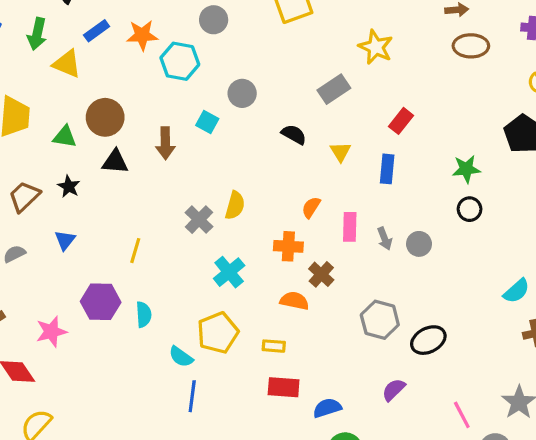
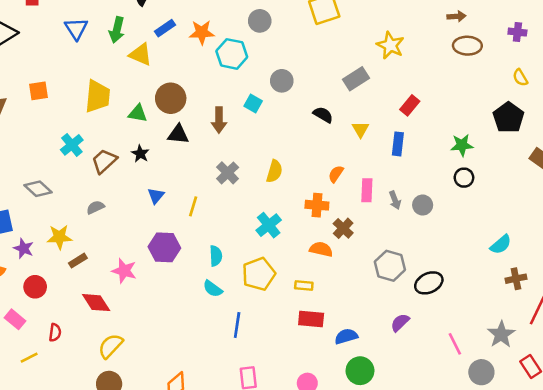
gray cross: (199, 220) -> (228, 173), moved
blue triangle: (65, 240) -> (156, 196), moved
cyan semicircle: (144, 315) -> (216, 256), moved
pink star: (51, 332) -> (124, 271), turned 30
cyan semicircle: (181, 357) -> (213, 289), moved

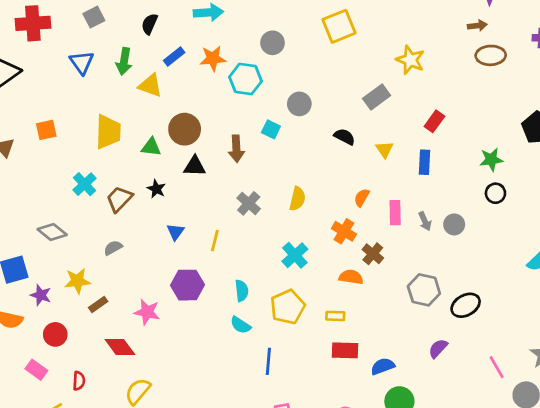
orange cross: (317, 205) -> (344, 231), turned 30

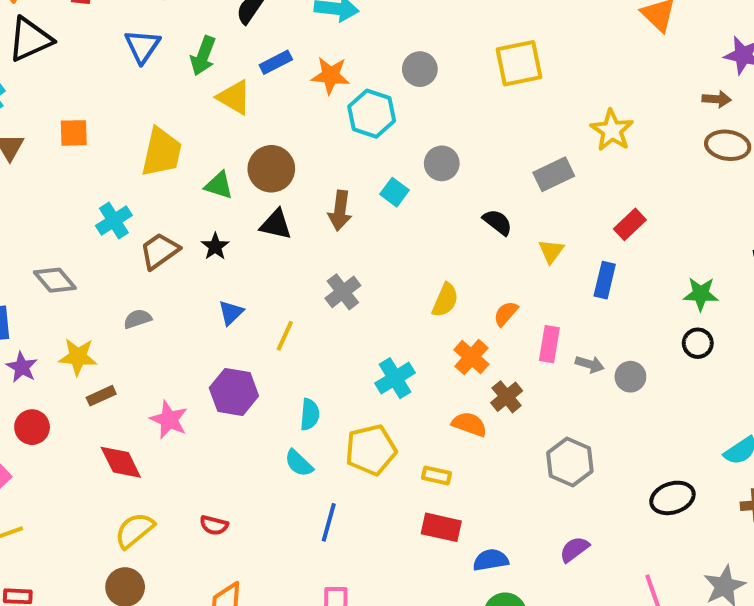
yellow semicircle: (297, 199) -> (445, 300), moved
gray arrow: (425, 221) -> (590, 364), turned -60
black ellipse: (466, 305) -> (672, 498), moved
red semicircle: (79, 381) -> (214, 525), moved, turned 90

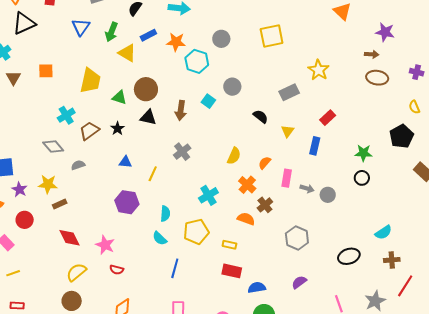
gray diamond: (55, 280) -> (53, 146), moved
blue triangle: (231, 313) -> (125, 162), turned 48
pink star: (169, 420) -> (105, 245), moved

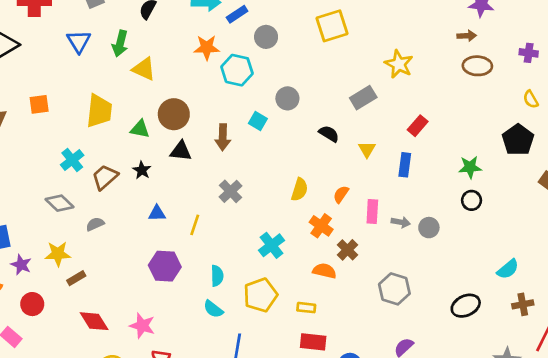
blue rectangle: (148, 35) -> (237, 14), moved

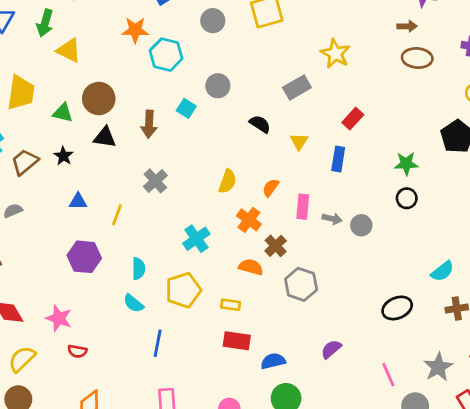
gray circle: (266, 37) -> (213, 21), moved
gray hexagon: (394, 289) -> (301, 284), moved

